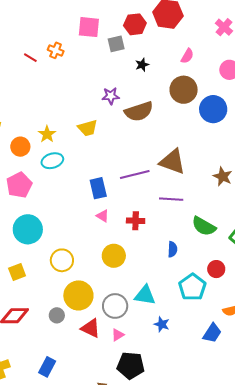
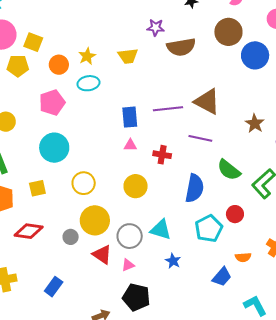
pink triangle: (103, 216) -> (130, 145), turned -40
blue semicircle: (172, 249) -> (194, 188), size x1.8

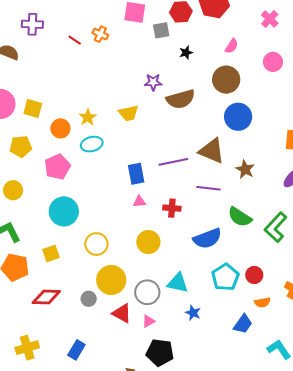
blue circle: (255, 55) -> (238, 117), moved
yellow pentagon: (18, 66) -> (21, 147), moved
brown star: (255, 123) -> (245, 169), moved
blue semicircle: (194, 188) -> (207, 238), turned 64
red circle: (235, 214) -> (254, 275), moved

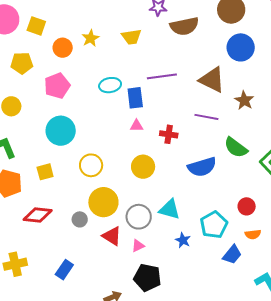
cyan ellipse: (92, 144) -> (110, 85), moved
purple line: (173, 162) -> (162, 76), moved
cyan pentagon: (225, 277) -> (214, 225), moved

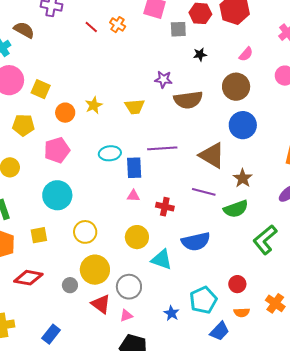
green semicircle: (236, 148) -> (236, 209), moved, turned -60
cyan triangle: (170, 209) -> (162, 260), moved

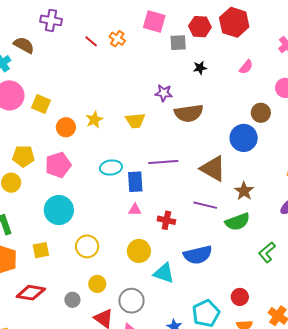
brown circle: (236, 87) -> (261, 113), moved, size x0.7
yellow pentagon: (23, 125) -> (23, 156), moved
green L-shape: (265, 240) -> (267, 252), size x0.7
yellow circle: (95, 270) -> (97, 284), size x0.6

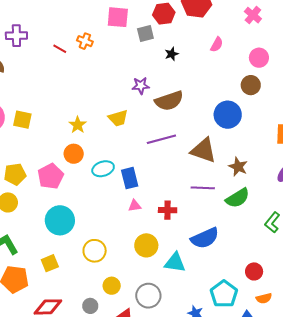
brown circle: (261, 113) -> (251, 85), moved
orange circle: (66, 127) -> (74, 154), moved
purple line: (163, 162) -> (161, 139), moved

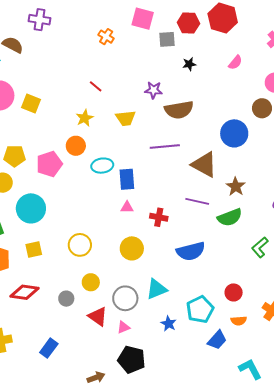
red line: (60, 49) -> (96, 86), moved
cyan circle: (60, 220) -> (31, 208), moved
cyan triangle: (175, 263) -> (157, 289), moved, turned -40

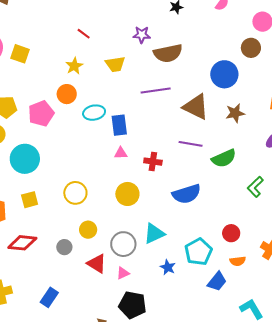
brown star: (236, 187) -> (235, 113), moved, turned 30

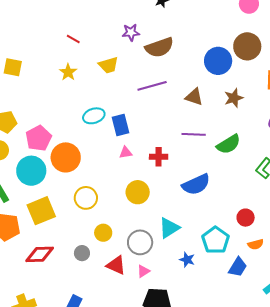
brown circle: (251, 48) -> (247, 46), moved, size x1.4
orange circle: (67, 94) -> (66, 157), moved, size x1.5
brown triangle: (196, 107) -> (194, 97), size x0.7
pink pentagon: (41, 113) -> (39, 138), moved
yellow square: (30, 200) -> (41, 211), size x1.6

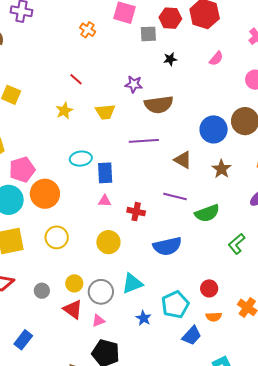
brown star: (234, 98) -> (221, 169), turned -30
yellow circle: (103, 233) -> (74, 283), moved

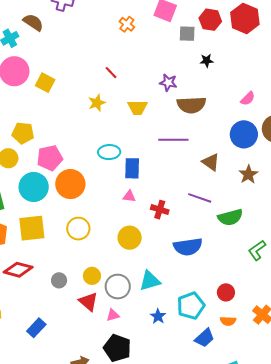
pink semicircle: (216, 59) -> (248, 99), moved

